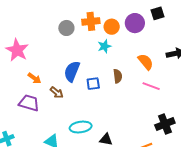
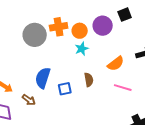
gray circle: (66, 28) -> (35, 35), size x1.5
cyan star: (104, 46) -> (82, 49), moved
orange semicircle: (146, 62) -> (116, 64), turned 96

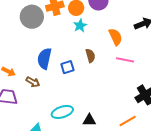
orange semicircle: (116, 64) -> (115, 37), turned -72

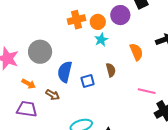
gray circle: (32, 17) -> (40, 52), moved
pink line: (125, 60) -> (147, 91), moved

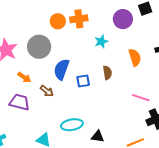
orange circle: (98, 22) -> (58, 21), moved

